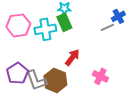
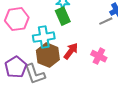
cyan cross: (45, 29) -> (44, 37), moved
pink cross: (100, 76) -> (99, 56), moved
brown hexagon: (55, 80) -> (48, 55), moved

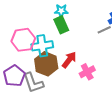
pink hexagon: (17, 19) -> (23, 40), moved
pink cross: (99, 56) -> (87, 72), moved, turned 35

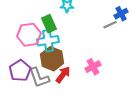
green rectangle: (61, 25) -> (49, 24), moved
red arrow: (69, 60) -> (63, 75), moved

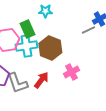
brown hexagon: (52, 59) -> (50, 48), moved

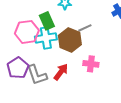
gray line: (88, 30) -> (85, 28), moved
pink cross: (71, 72) -> (91, 64), turned 35

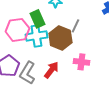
gray line: (85, 28) -> (75, 26), turned -40
gray L-shape: (37, 75) -> (27, 73), turned 50

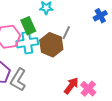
pink cross: (81, 62) -> (88, 89), moved, turned 35
red arrow: (51, 70) -> (71, 86), moved

